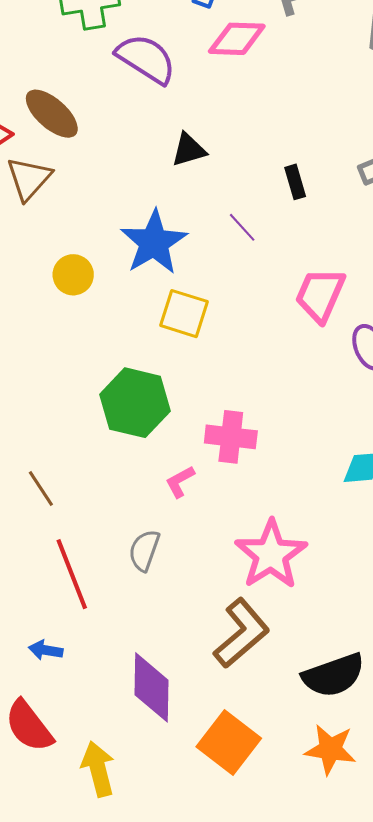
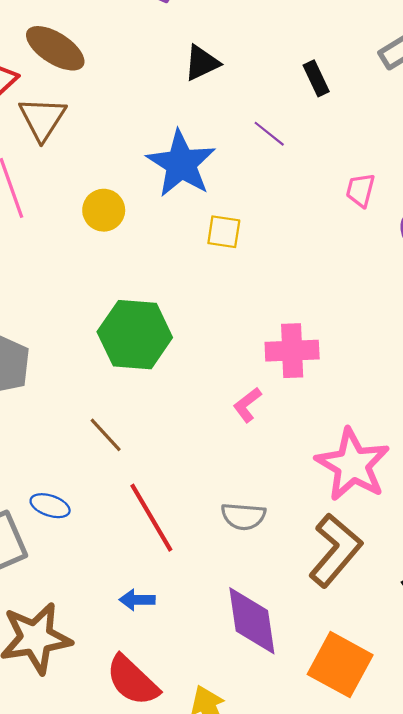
pink trapezoid: (320, 295) -> (360, 190), size x0.6
yellow square: (184, 314) -> (224, 232), size x0.7
green hexagon: (135, 403) -> (135, 335), moved
gray semicircle: (144, 550) -> (243, 516), moved, turned -96

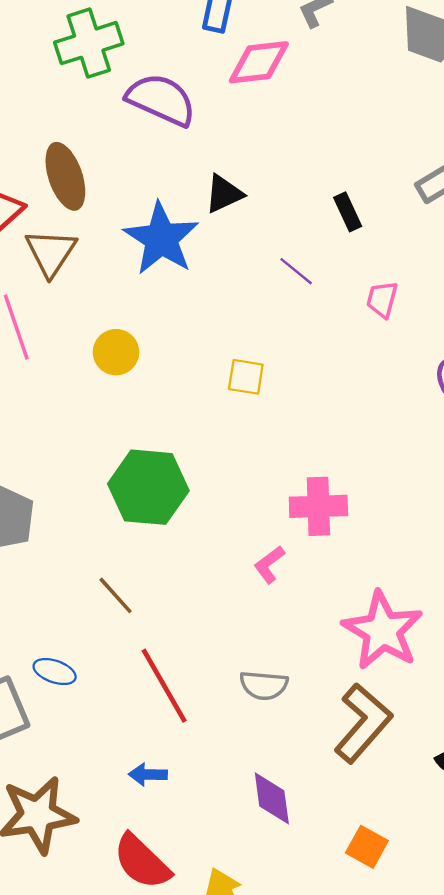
brown ellipse: (55, 48) -> (65, 176), turned 38
blue star: (181, 164) -> (161, 239), moved
pink trapezoid: (360, 190) -> (382, 299), moved
purple diamond: (252, 621) -> (272, 798), size x0.7
orange square: (340, 665) -> (367, 847), size x0.6

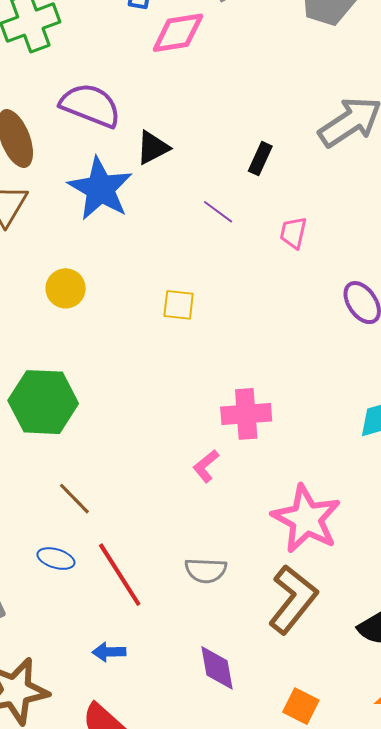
purple semicircle: (161, 100) -> (90, 105), moved
black rectangle: (348, 212) -> (260, 159), turned 52
green hexagon: (148, 487) -> (43, 402), moved
blue ellipse: (55, 672) -> (56, 559), moved

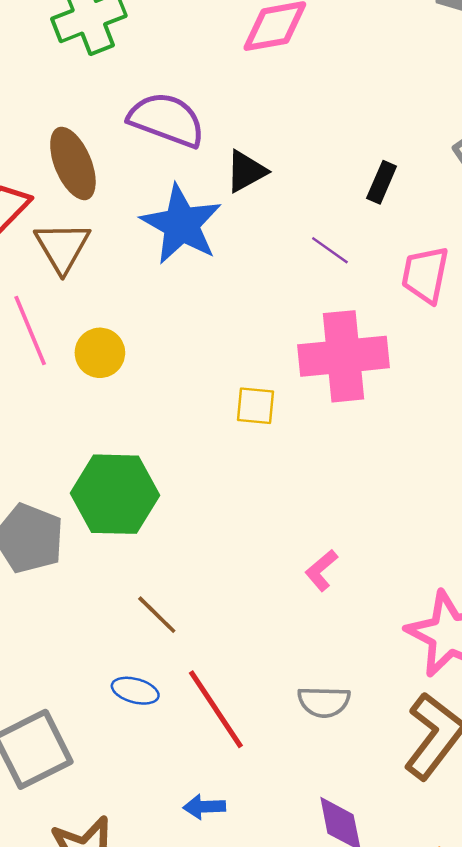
pink trapezoid: (293, 233) -> (425, 275), size x1.4
yellow circle: (66, 288) -> (100, 353), moved
yellow square: (179, 305) -> (255, 406), moved
pink cross: (246, 414) -> (343, 356), moved, size x1.4

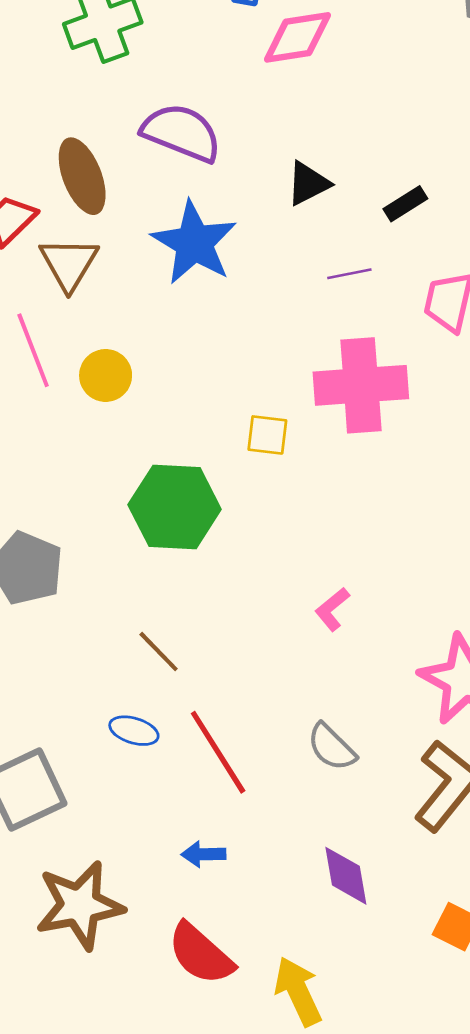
black triangle: (246, 171) -> (308, 183), moved
black rectangle: (382, 182) -> (405, 204), turned 33
purple line: (330, 250) -> (349, 274), turned -48
green hexagon: (115, 494) -> (175, 507), moved
gray semicircle: (324, 702) -> (332, 747), turned 42

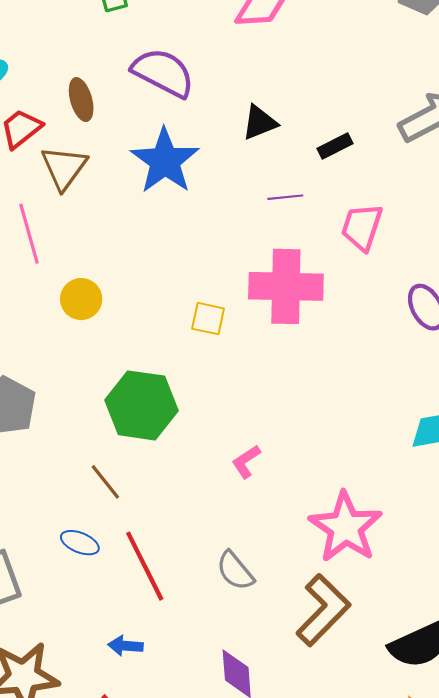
brown ellipse: (82, 176) -> (81, 100), size x0.7
yellow circle: (106, 375) -> (81, 299), moved
green hexagon: (175, 507) -> (141, 405), moved

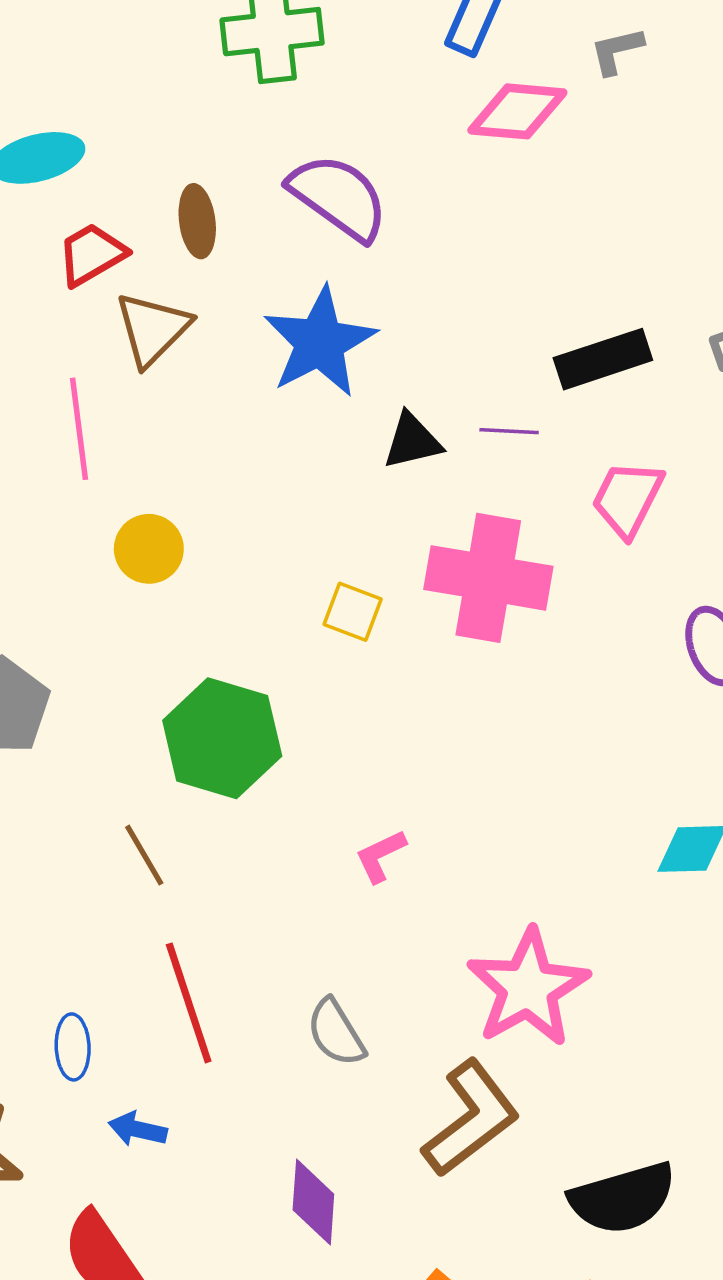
black triangle: (260, 123) -> (412, 441), moved
black rectangle: (335, 146) -> (603, 359), size x1.6
blue ellipse: (80, 543) -> (73, 1047), moved, turned 57

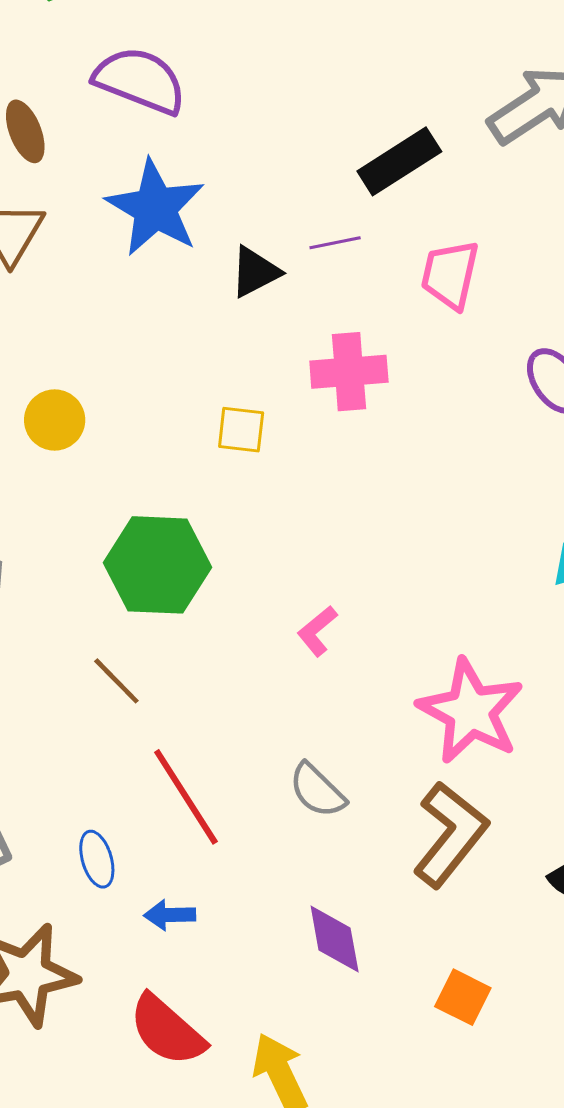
pink cross: (488, 578) -> (349, 372), size x0.7

